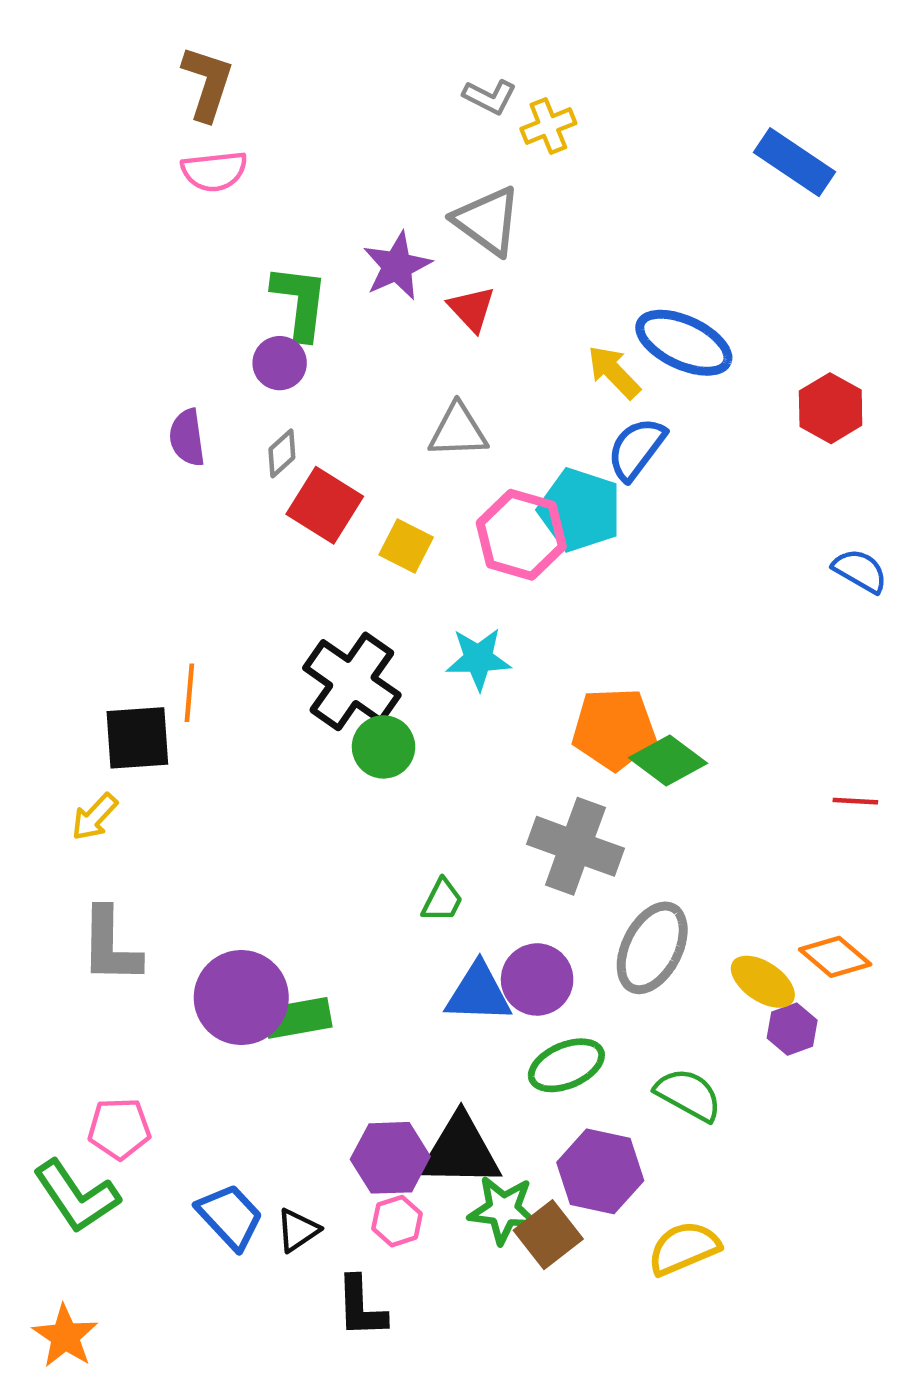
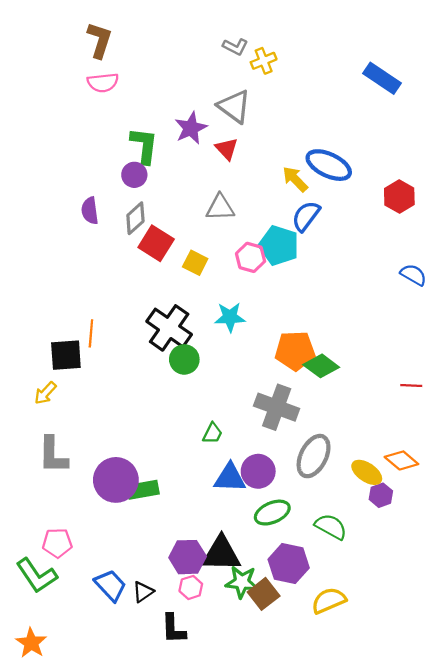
gray diamond: (282, 453) -> (135, 218), size x1.4
pink hexagon: (521, 535) -> (251, 257), size x0.7

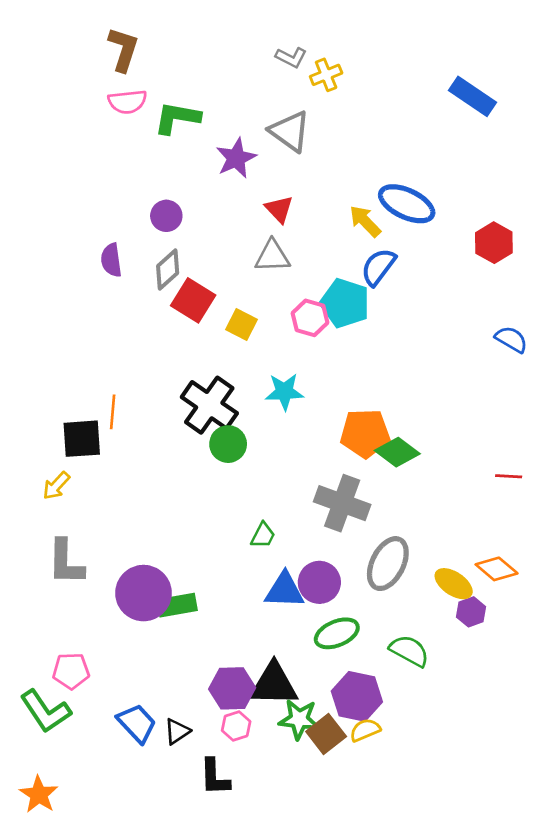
green L-shape: (144, 146) -> (177, 118), moved, turned -87
red triangle: (227, 149) -> (279, 209), moved
yellow semicircle: (329, 601) -> (365, 730), moved, size x0.7

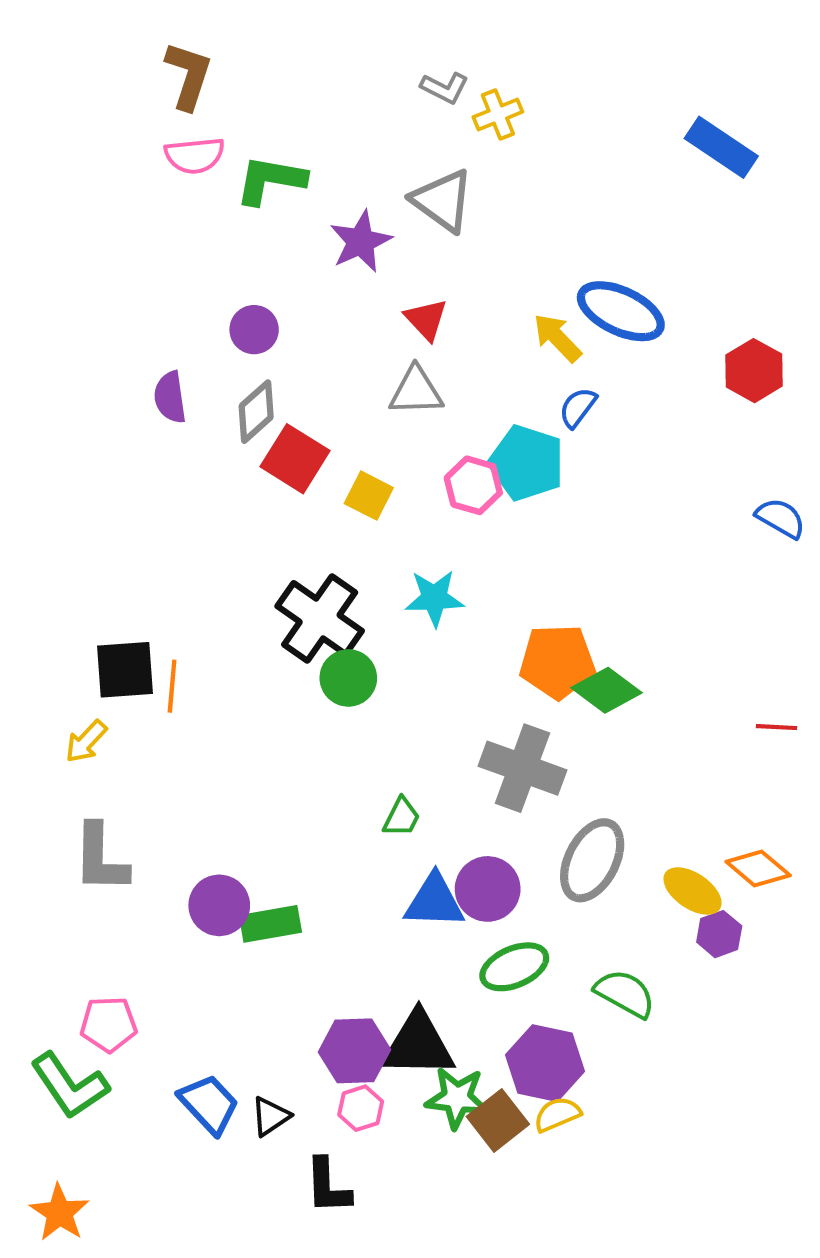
blue semicircle: (378, 267) -> (578, 407), size x0.7
orange line: (113, 412) -> (172, 686), moved
purple circle: (143, 593) -> (219, 905), size x0.7

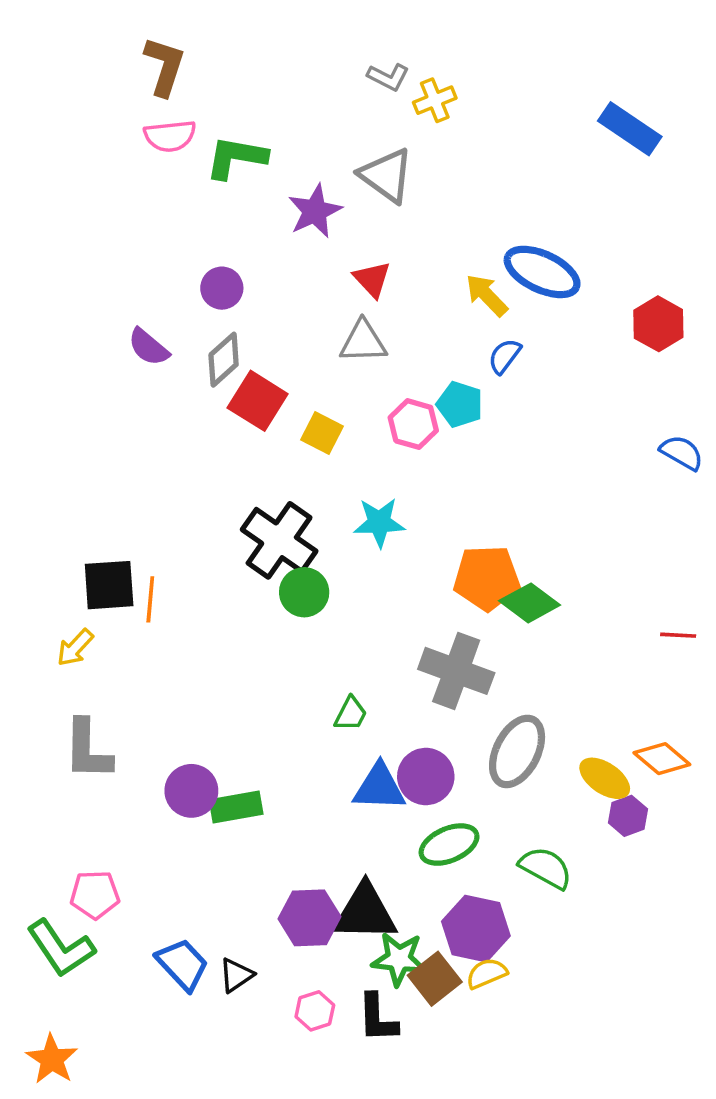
purple semicircle: (170, 397) -> (148, 347), turned -42
cyan pentagon: (527, 463) -> (460, 404), size x0.7
pink hexagon: (361, 1108) -> (315, 1011), moved
black L-shape: (328, 1186) -> (377, 1018), moved

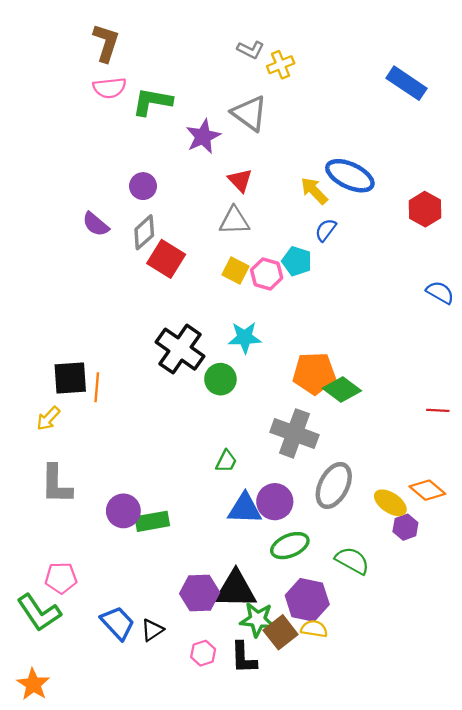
yellow square: (322, 433) -> (235, 270), moved
green circle: (304, 592) -> (220, 379), moved
yellow semicircle: (487, 973) -> (314, 629), turned 32

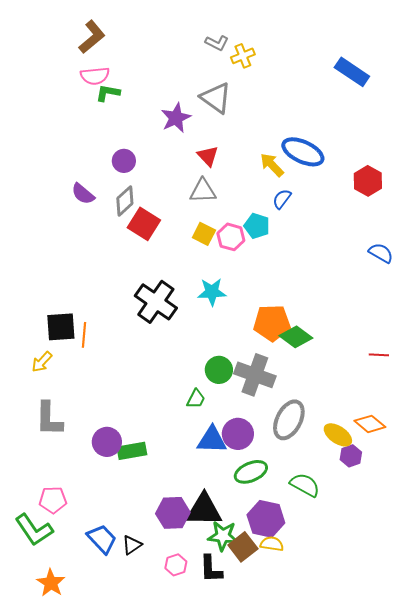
brown L-shape: (106, 43) -> (92, 37), turned 32
green L-shape: (152, 102) -> (108, 93), moved, size x0.7
green circle: (220, 379) -> (219, 370), moved
orange star: (33, 684) -> (51, 583), moved

